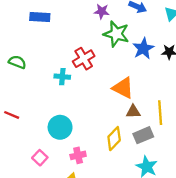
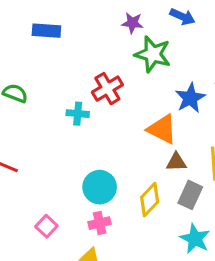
blue star: (143, 49) -> (190, 98), moved
cyan circle: (60, 127) -> (100, 187), moved
gray rectangle: (143, 135) -> (190, 195), turned -42

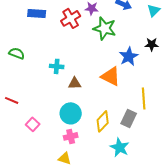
red cross: (107, 89) -> (71, 18), moved
brown triangle: (176, 162) -> (75, 83), moved
pink square: (46, 226) -> (33, 124), moved
cyan star: (195, 239) -> (120, 147), moved

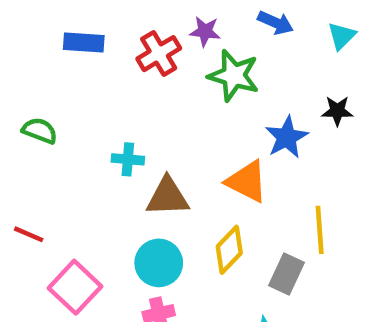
brown triangle: (75, 83) -> (168, 197), size x1.5
yellow diamond: (103, 121) -> (229, 250), moved
pink square: (33, 124) -> (75, 287), size x1.6

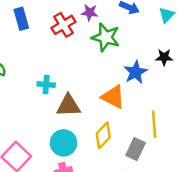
blue rectangle: (84, 42) -> (21, 19), turned 70

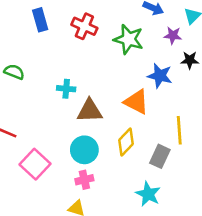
purple star: (90, 12) -> (173, 35), moved
red cross: (64, 25) -> (84, 26), turned -35
blue star: (136, 72) -> (160, 76), turned -30

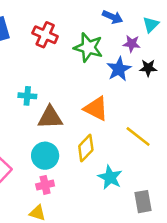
blue star: (160, 76) -> (119, 69), moved, turned 30
yellow line: (179, 130) -> (138, 137), turned -48
gray rectangle: (160, 156) -> (143, 202), moved, turned -35
cyan star: (148, 194) -> (110, 177), moved

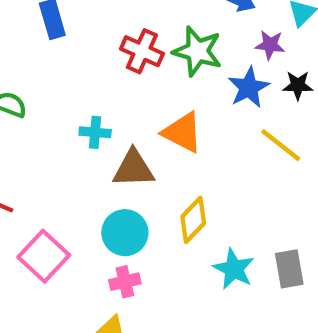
red cross: (45, 35) -> (142, 51), moved
orange triangle: (96, 109) -> (183, 132), moved
yellow line: (138, 137) -> (281, 145), moved
gray rectangle: (143, 202) -> (289, 269), moved

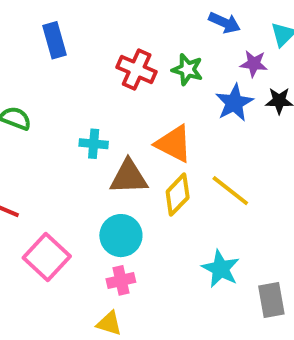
green star: (197, 51) -> (187, 70), size x0.7
yellow line: (281, 145) -> (230, 191), moved
yellow diamond: (193, 220) -> (178, 195), moved
gray rectangle: (289, 269) -> (271, 300), moved

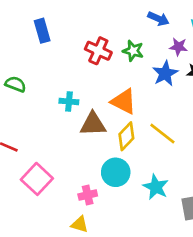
cyan circle: (121, 236) -> (116, 172), moved

